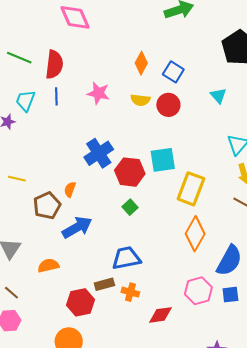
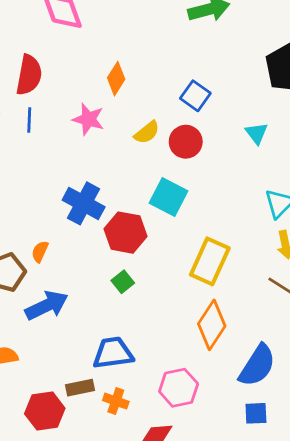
orange diamond: (141, 63) -> (116, 79), moved
yellow semicircle: (140, 100) -> (147, 132), turned -48
blue cross: (99, 153) -> (84, 203), turned -32
cyan square: (163, 160) -> (168, 197), moved, turned 32
pink hexagon: (198, 291) -> (179, 388), moved

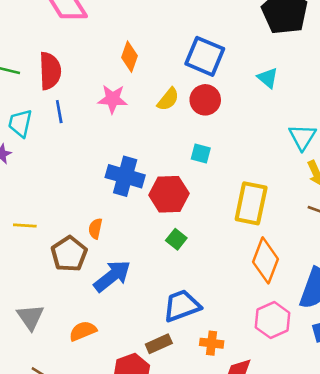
blue square: (195, 96) -> (205, 56), size x1.4
cyan square: (168, 197) -> (201, 153), size x0.6
pink hexagon: (179, 388) -> (273, 320), moved
orange cross: (116, 401) -> (212, 343), moved

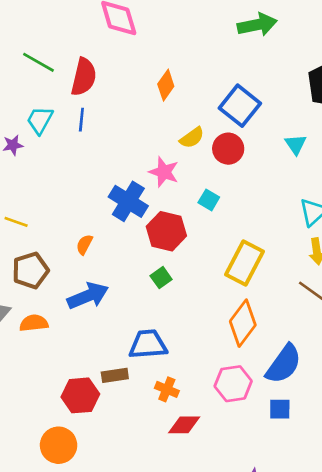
pink star: (113, 99) -> (164, 172), moved
brown pentagon: (69, 254) -> (31, 270), moved
orange semicircle: (83, 331) -> (34, 323), moved

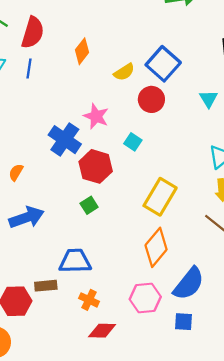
orange diamond: (166, 85) -> (82, 51), moved
yellow semicircle: (192, 138) -> (124, 72), moved
orange semicircle: (84, 245) -> (16, 172), moved

